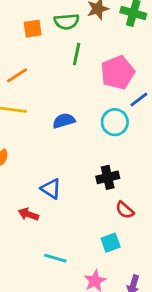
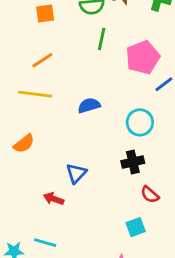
orange square: (33, 29) -> (45, 14), moved
cyan circle: (115, 122) -> (140, 122), moved
blue triangle: (51, 189) -> (76, 173), turned 40
cyan line: (55, 258) -> (45, 243), moved

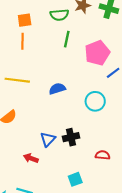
orange line: (42, 60) -> (22, 41), moved, turned -56
black cross: (133, 162) -> (71, 137), moved
red semicircle: (150, 195) -> (103, 155), turned 144
cyan square: (136, 227) -> (75, 179), moved

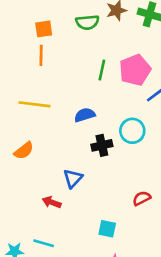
green line: (67, 39) -> (102, 70), moved
black cross: (71, 137) -> (102, 145), moved
red semicircle: (103, 155) -> (142, 198), turned -32
cyan square: (75, 179) -> (107, 229), turned 32

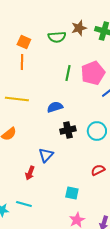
orange square: (44, 29) -> (24, 42), turned 32
cyan circle: (132, 131) -> (97, 131), moved
red arrow: (52, 202) -> (30, 173), turned -88

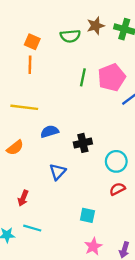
blue semicircle: (55, 107) -> (50, 131), moved
cyan circle: (97, 131) -> (116, 161), moved
red arrow: (30, 173) -> (23, 198), moved

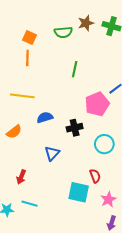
pink pentagon: (112, 77) -> (97, 104), moved
red semicircle: (117, 189) -> (95, 176), moved, turned 96
cyan square: (87, 215) -> (79, 192), size x1.5
pink star: (93, 246) -> (108, 199), moved

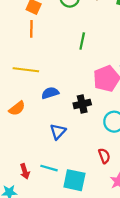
red arrow: (21, 177) -> (25, 171), moved, turned -40
cyan square: (79, 192) -> (74, 180), moved
cyan line: (29, 204) -> (49, 168), moved

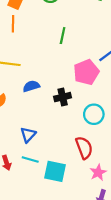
blue triangle: (58, 132) -> (28, 135), moved
red semicircle: (104, 156) -> (84, 148), size x1.5

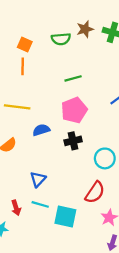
green line: (63, 36) -> (73, 78), turned 63
pink pentagon: (86, 72) -> (74, 110), moved
red semicircle: (84, 148) -> (95, 192), turned 55

